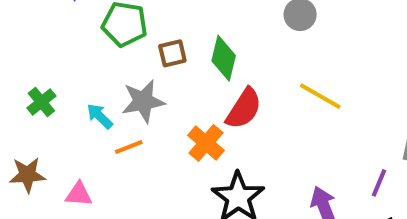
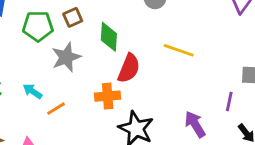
brown square: (172, 53) -> (73, 17), moved
gray star: (143, 101) -> (66, 57), moved
orange cross: (206, 143) -> (108, 96), turned -35

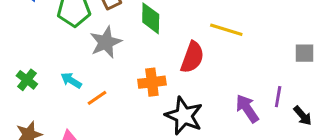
red semicircle: (129, 68) -> (192, 57), moved
purple line: (229, 101) -> (278, 97), moved

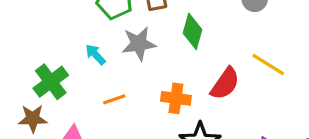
green cross: (27, 80) -> (51, 82), moved, size x1.5
cyan arrow: (71, 80) -> (95, 55), moved

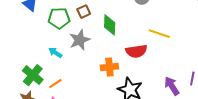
red semicircle: (225, 84) -> (136, 51), turned 60
orange line: (114, 99) -> (55, 84), moved

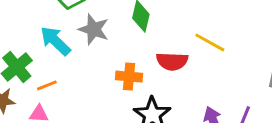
gray star: (80, 40) -> (94, 29), turned 30
cyan arrow: (55, 53) -> (55, 41), size x1.6

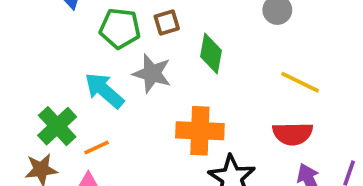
red semicircle: (172, 61) -> (293, 134), moved
orange cross: (129, 77) -> (200, 131), size x1.4

